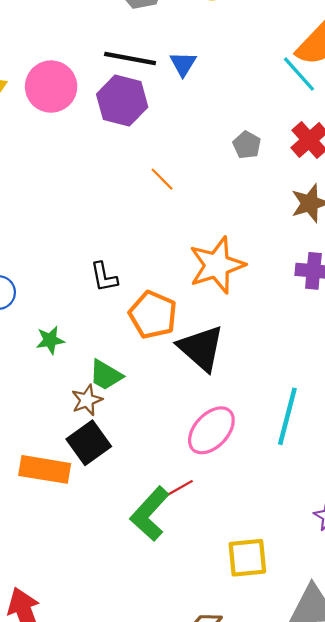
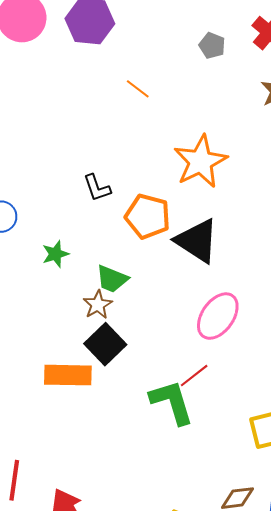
green L-shape: (150, 514) -> (172, 402), turned 129

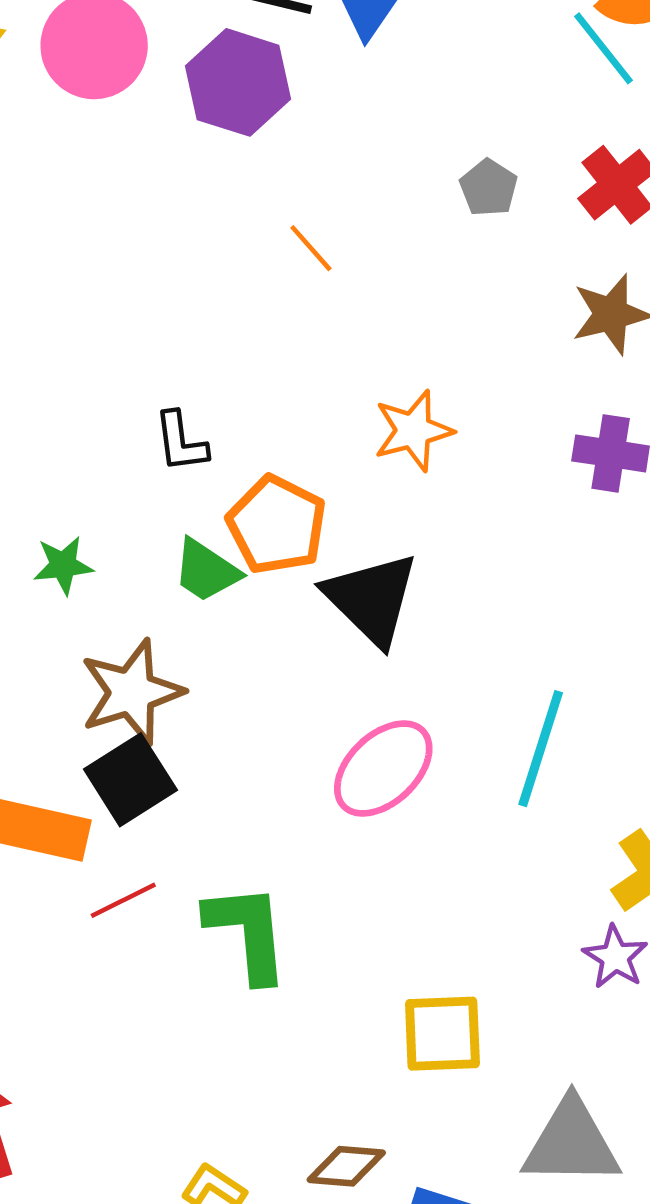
orange star: (200, 162) -> (413, 431), size x0.7
green trapezoid: (112, 279) -> (206, 571), moved
brown star: (98, 305) -> (132, 692), size x1.6
red line: (194, 376) -> (123, 900), moved

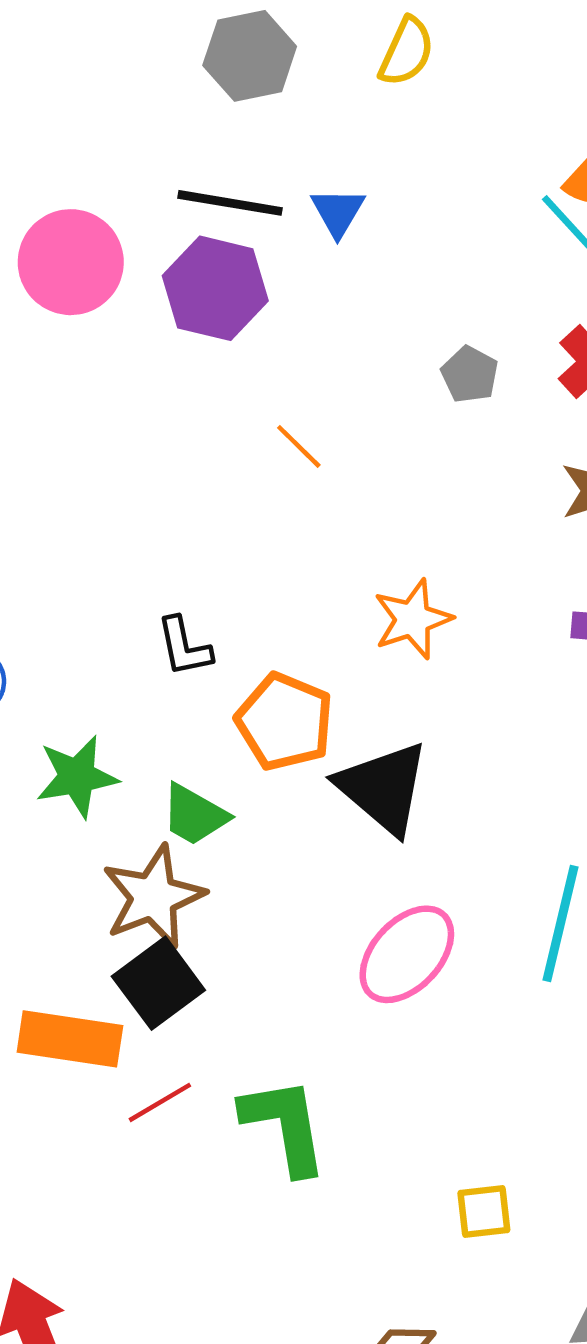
green star: (63, 565) -> (77, 777), size x1.4
green trapezoid: (206, 571) -> (194, 815), moved
yellow square: (442, 1034) -> (484, 1211), size x0.7

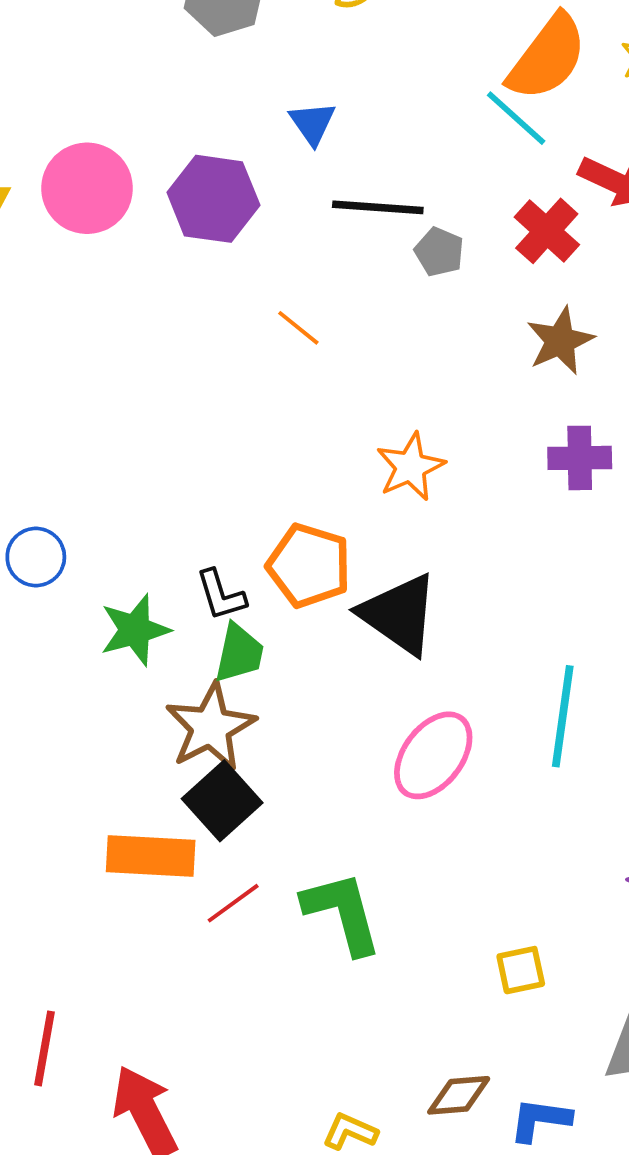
black line: (230, 203) -> (378, 207), moved
black L-shape: (184, 647) -> (221, 595), moved
green trapezoid: (194, 815) -> (239, 653), turned -102

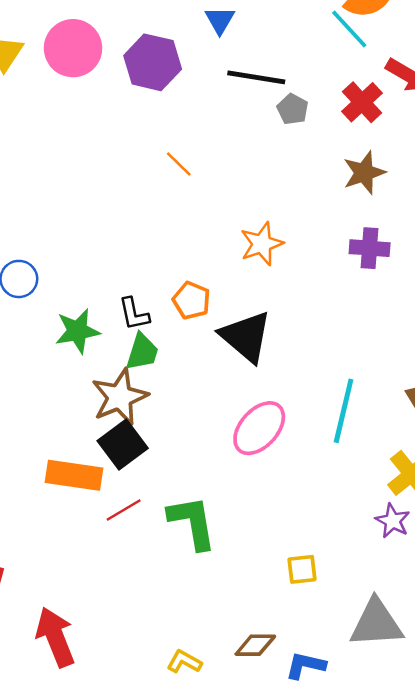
orange line: (298, 328) -> (179, 164), moved
orange pentagon: (309, 566) -> (192, 300), size x0.7

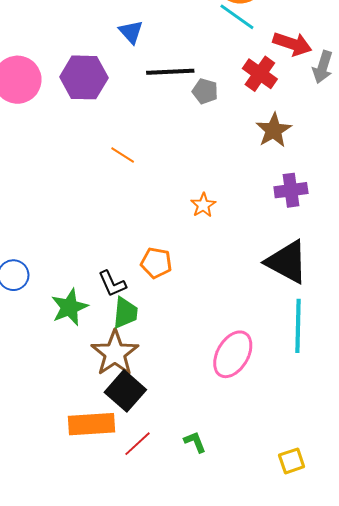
orange star: (262, 244) -> (203, 205), size x0.7
black triangle: (246, 337) -> (287, 262), moved
green L-shape: (192, 523) -> (195, 442), size x0.5

